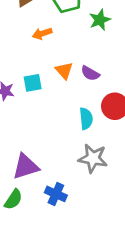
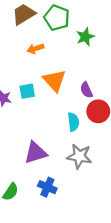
orange triangle: (64, 71) -> (54, 81), size x1.5
purple semicircle: (90, 73) -> (86, 90), moved, turned 35
purple triangle: (26, 167) -> (35, 153), moved

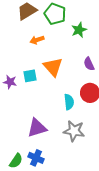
purple semicircle: (86, 90) -> (89, 64), moved
blue cross: (47, 187) -> (36, 158), moved

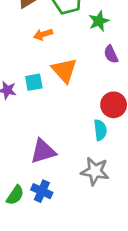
purple semicircle: (89, 64) -> (111, 54), moved
cyan semicircle: (69, 102) -> (100, 130), moved
gray star: (74, 131) -> (95, 171), moved

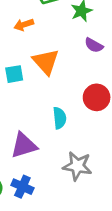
purple semicircle: (111, 54) -> (94, 45), turned -36
cyan semicircle: (100, 130) -> (59, 118), moved

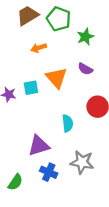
purple semicircle: (94, 45) -> (85, 69), moved
blue cross: (22, 187) -> (49, 172), moved

